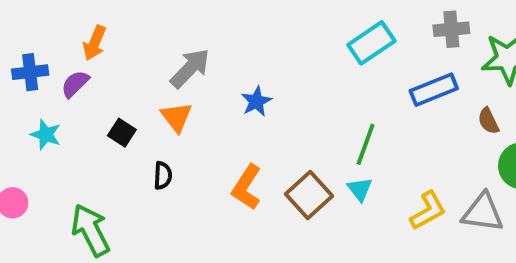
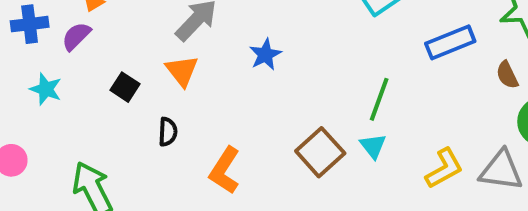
orange L-shape: (247, 187) -> (225, 170), moved

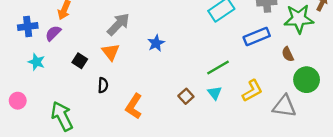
green line: (379, 99) -> (218, 67), turned 40
brown square: (320, 152) -> (186, 96), size x0.6
yellow L-shape: (444, 168) -> (252, 91), moved

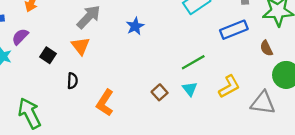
purple semicircle: (53, 33) -> (20, 37), moved
blue star: (156, 43) -> (135, 26), moved

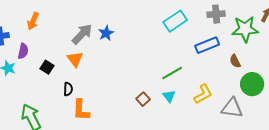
blue star: (135, 26) -> (106, 33), moved
purple semicircle: (20, 37) -> (23, 51), turned 147
orange L-shape: (105, 103) -> (81, 110), moved, turned -30

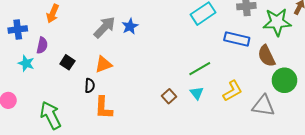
blue rectangle: (207, 45) -> (237, 39), turned 35
orange triangle: (75, 59) -> (103, 64), moved, turned 48
brown semicircle: (235, 61) -> (266, 56), size x1.5

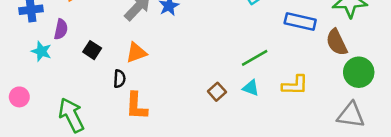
yellow L-shape: (233, 91) -> (295, 85), turned 30
cyan triangle: (197, 93) -> (251, 88), turned -32
gray triangle: (263, 106) -> (351, 115), moved

